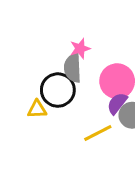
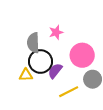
gray semicircle: (73, 68) -> (33, 43), moved
purple semicircle: (117, 103) -> (55, 71), moved

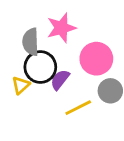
pink star: (56, 32) -> (61, 28), size x1.5
yellow triangle: (26, 75) -> (21, 85), turned -40

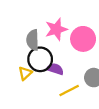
pink circle: (96, 59) -> (83, 39), moved
purple semicircle: (60, 80) -> (55, 69), turned 70

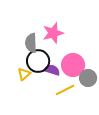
pink circle: (83, 39) -> (73, 65), moved

